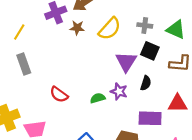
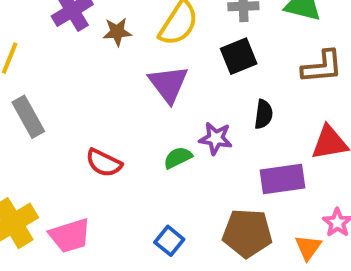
black square: (150, 51) -> (239, 56), moved, turned -36
purple triangle: (126, 62) -> (168, 84), moved

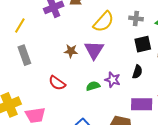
brown star: (117, 32) -> (71, 51), moved
black square: (239, 56) -> (143, 44), moved

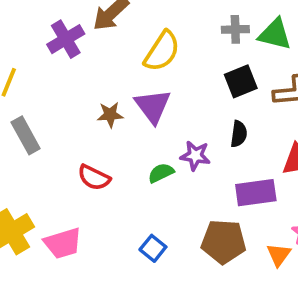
gray cross: (136, 18) -> (235, 29), moved

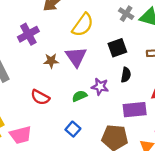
gray cross: (235, 29) -> (126, 14), turned 32
purple cross: (66, 39) -> (28, 34), moved
black square: (241, 81) -> (117, 48), moved
blue square: (153, 248) -> (73, 129), moved

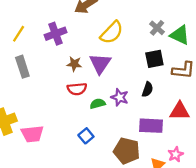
black square: (117, 48) -> (154, 59), moved
red semicircle: (40, 97) -> (77, 89), moved, turned -42

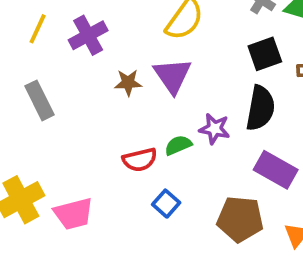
yellow line: (19, 34) -> (38, 29), moved
red semicircle: (77, 89) -> (140, 160), moved
black semicircle: (147, 89) -> (260, 108), size x1.6
purple rectangle: (151, 126) -> (276, 170), turned 35

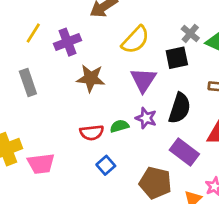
black square: (265, 54) -> (177, 58), moved
purple triangle: (172, 76) -> (143, 80), moved
brown star: (128, 83) -> (91, 78), size x1.5

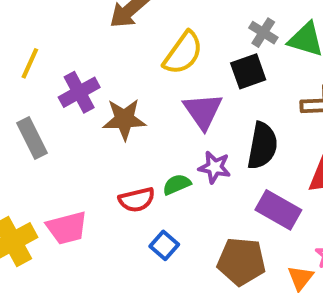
purple cross: (68, 42) -> (79, 92), moved
pink trapezoid: (41, 164) -> (67, 228), moved

